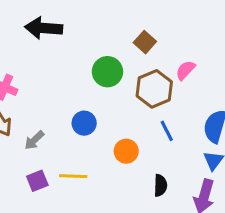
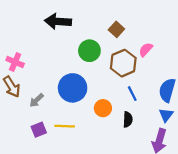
black arrow: (44, 28) -> (58, 21), moved
blue circle: (84, 123) -> (73, 88), size x1.6
black semicircle: (160, 185) -> (128, 119), moved

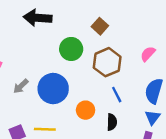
pink semicircle: (146, 50) -> (148, 54), moved
gray arrow: (36, 100) -> (21, 86), moved

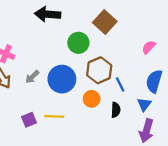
brown square: (100, 26) -> (105, 22), size x1.5
brown hexagon: (107, 62) -> (99, 70), moved
blue triangle: (153, 117) -> (144, 104), moved

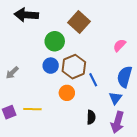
blue circle: (62, 79) -> (51, 66), moved, size x0.6
black semicircle: (116, 110) -> (91, 117), moved

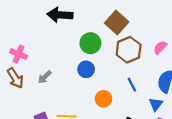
brown hexagon: (74, 67) -> (129, 50), moved

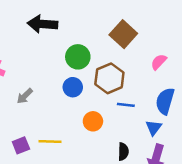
brown square: (117, 22) -> (123, 34), moved
brown hexagon: (129, 50) -> (109, 78), moved
blue line: (132, 85) -> (126, 105), turned -56

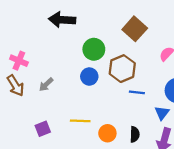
orange circle: (93, 121) -> (107, 133), moved
yellow line: (50, 142) -> (80, 121), moved

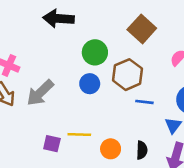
gray arrow: (46, 84) -> (40, 93), size x1.6
purple square: (43, 129) -> (52, 144), moved, turned 35

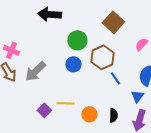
blue line: (144, 102) -> (115, 78), turned 48
purple square: (52, 144) -> (44, 110), turned 32

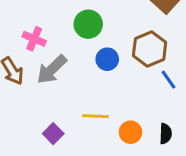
green circle: (77, 40) -> (88, 24), moved
pink cross: (11, 50) -> (34, 39), moved
purple square: (44, 110) -> (53, 134), moved

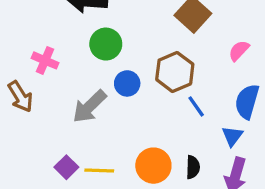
gray arrow: (52, 69) -> (89, 106), moved
yellow line: (96, 116) -> (99, 170), moved
orange circle: (131, 132) -> (153, 166), size x1.4

